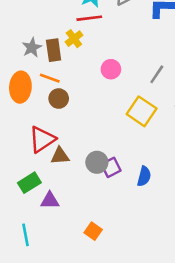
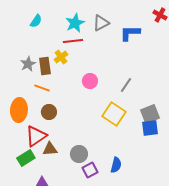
orange ellipse: (20, 87) -> (19, 110), moved
brown circle: (59, 99) -> (49, 112), moved
purple square: (111, 167) -> (90, 170), moved
green rectangle: (29, 183) -> (26, 158), moved

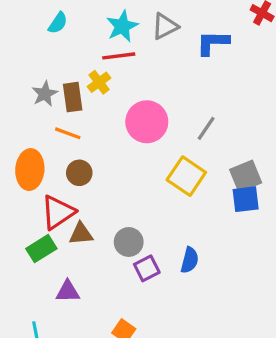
pink circle: (90, 81) -> (147, 122), size x1.6

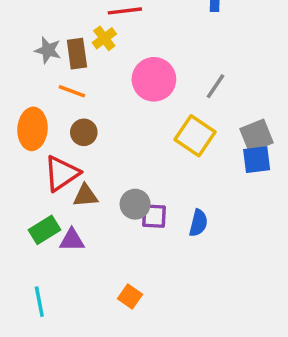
gray star: (45, 94) -> (48, 50), turned -30
green rectangle: (41, 249) -> (44, 230), moved
purple square: (147, 268) -> (154, 216), moved, turned 30
purple triangle: (68, 291) -> (72, 240), moved

